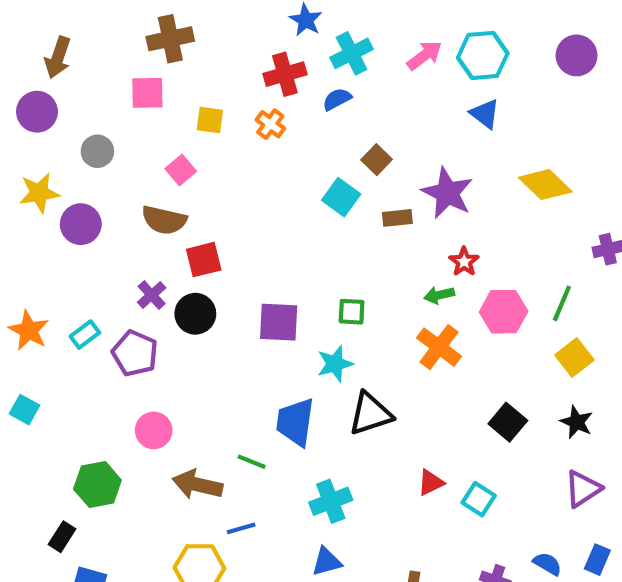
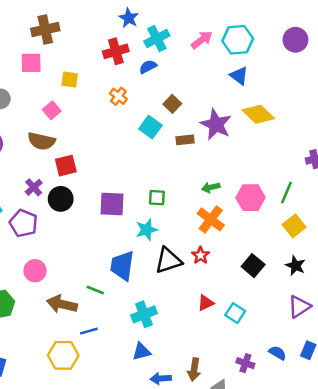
orange cross: (270, 124) -> (118, 96), moved
yellow diamond: (545, 185) -> (258, 114), moved
red star: (464, 262) -> (201, 255), moved

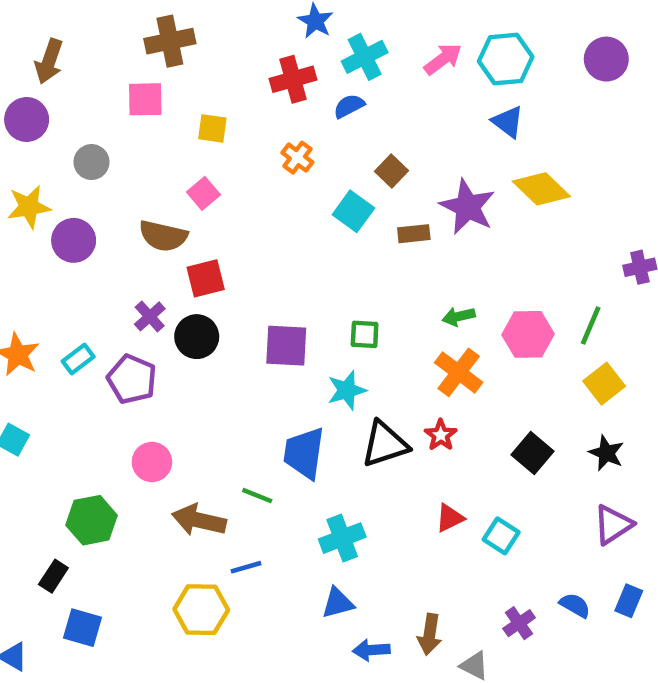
pink square: (52, 110) -> (203, 193), moved
purple cross: (245, 363) -> (519, 623), turned 36

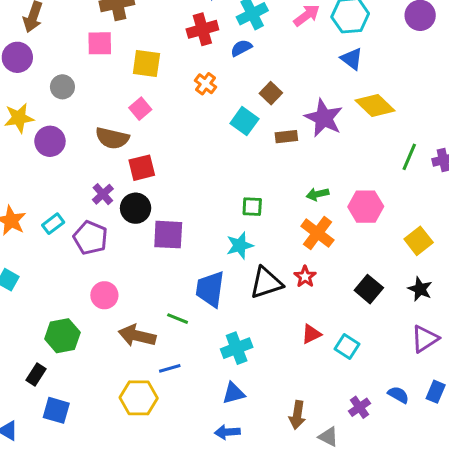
yellow square: (212, 128) -> (146, 64), size x1.4
green line: (591, 325) -> (409, 157), moved
purple square: (286, 346) -> (168, 235), moved
blue arrow: (371, 650) -> (227, 432), moved

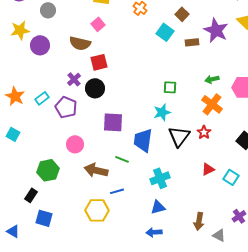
purple square: (168, 235) -> (113, 122), moved
black triangle: (266, 283) -> (179, 136), turned -35

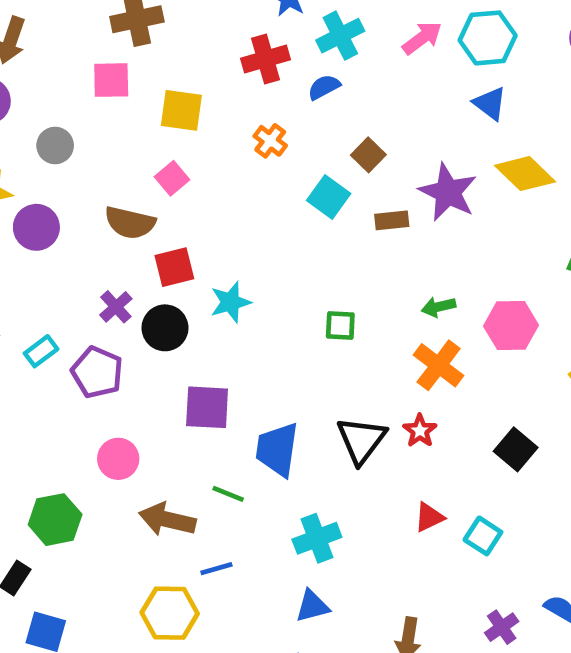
cyan star: (162, 112) -> (230, 302), moved

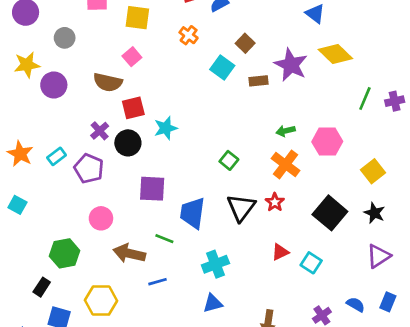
green square: (340, 326) -> (229, 160), moved, turned 36
black square: (516, 449) -> (330, 213), size x1.4
yellow hexagon: (170, 613) -> (101, 301), moved

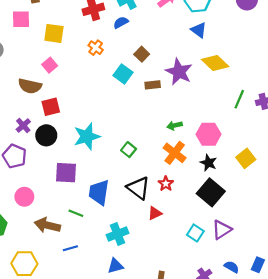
cyan star: (166, 128) -> (87, 136), moved, size x1.4
black triangle: (241, 208) -> (138, 188), turned -30
black star: (374, 213) -> (209, 163), moved
red triangle: (280, 252) -> (155, 213), moved
purple triangle: (378, 256) -> (222, 230), moved

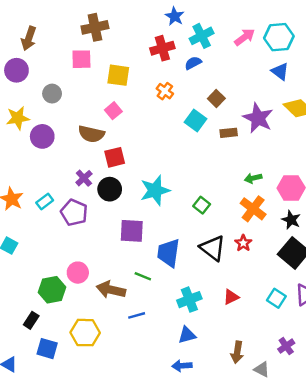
pink circle: (24, 197) -> (78, 273), moved
red triangle: (155, 213) -> (231, 297), moved

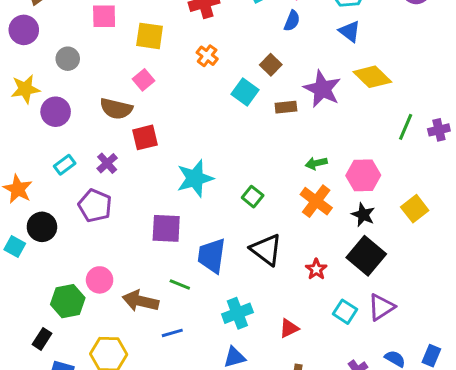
blue semicircle: (193, 63) -> (292, 21), moved, turned 140
black circle: (110, 189) -> (42, 227), moved
cyan rectangle: (45, 201) -> (65, 165), moved
red star: (243, 243) -> (316, 269), moved
red triangle: (231, 297) -> (289, 328), moved

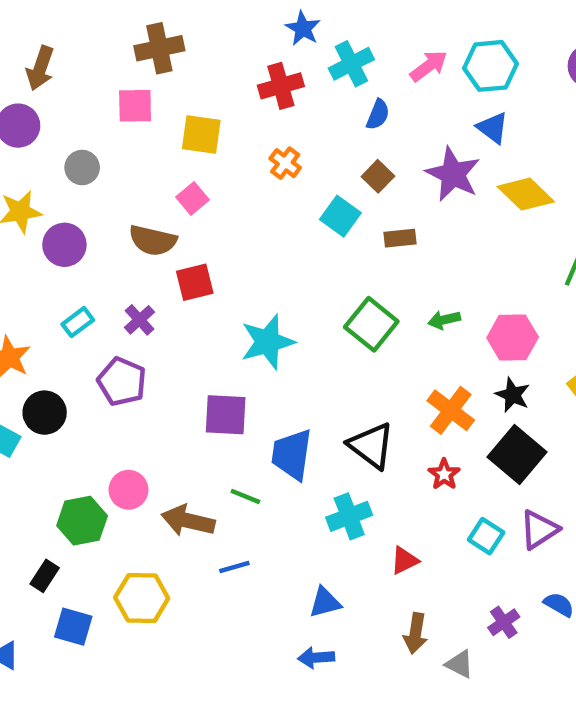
blue semicircle: (292, 21) -> (378, 115), moved
purple star: (322, 89) -> (453, 174), moved
green square: (253, 197) -> (371, 324), moved, size x1.6
orange cross: (316, 201) -> (451, 410), moved
cyan cross: (237, 313) -> (349, 516), moved

